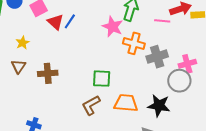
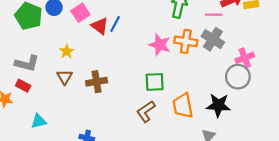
pink star: (113, 27) -> (160, 45), moved
gray cross: (157, 57) -> (213, 39), moved, turned -35
orange trapezoid: (126, 103) -> (183, 106), turned -100

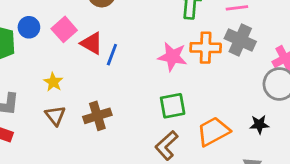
blue line: (115, 24) -> (112, 55), moved
black star: (218, 105) -> (259, 124), size x0.6
orange trapezoid: (183, 106) -> (213, 131), turned 80

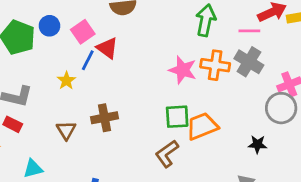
blue line: (112, 55) -> (88, 60), moved
brown triangle: (55, 116) -> (66, 130), moved
orange trapezoid: (213, 131) -> (202, 126), moved

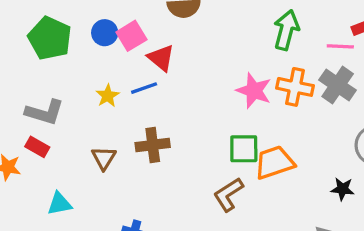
blue circle: (49, 26) -> (105, 33), moved
blue line: (88, 60) -> (144, 88), moved, turned 40

